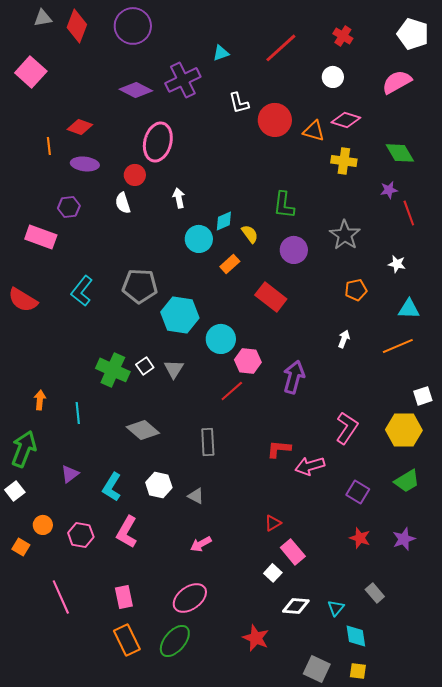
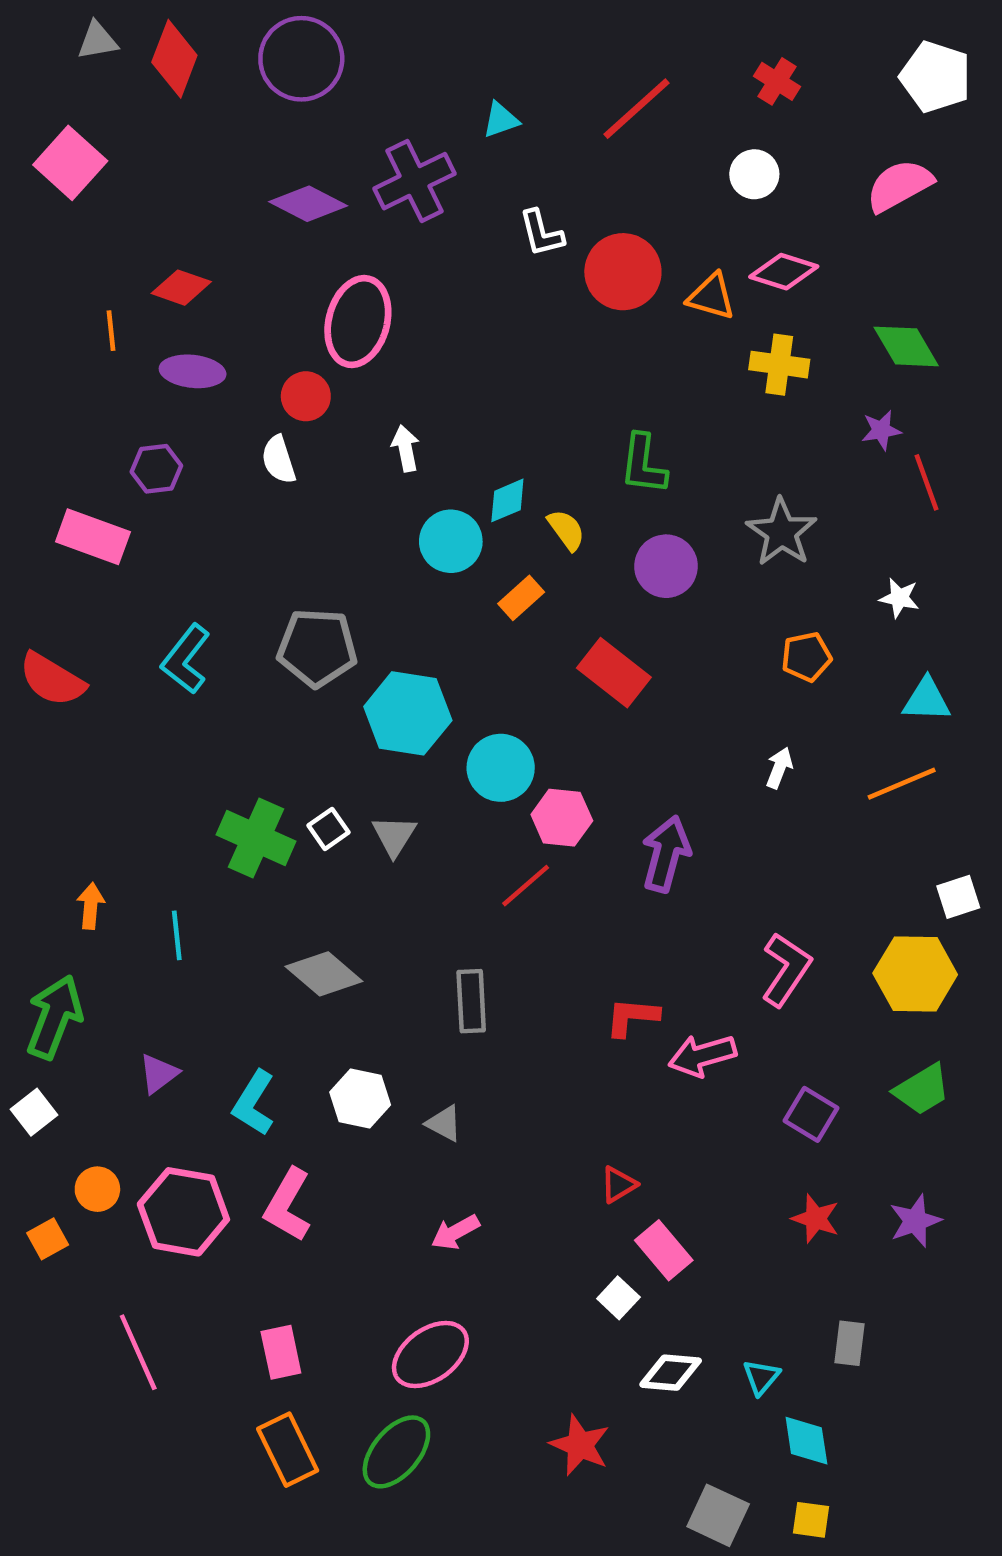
pink hexagon: (81, 535) -> (183, 1212), size x1.5
orange square: (21, 547) -> (48, 1239), turned 30
gray rectangle: (375, 593) -> (849, 1343), turned 48

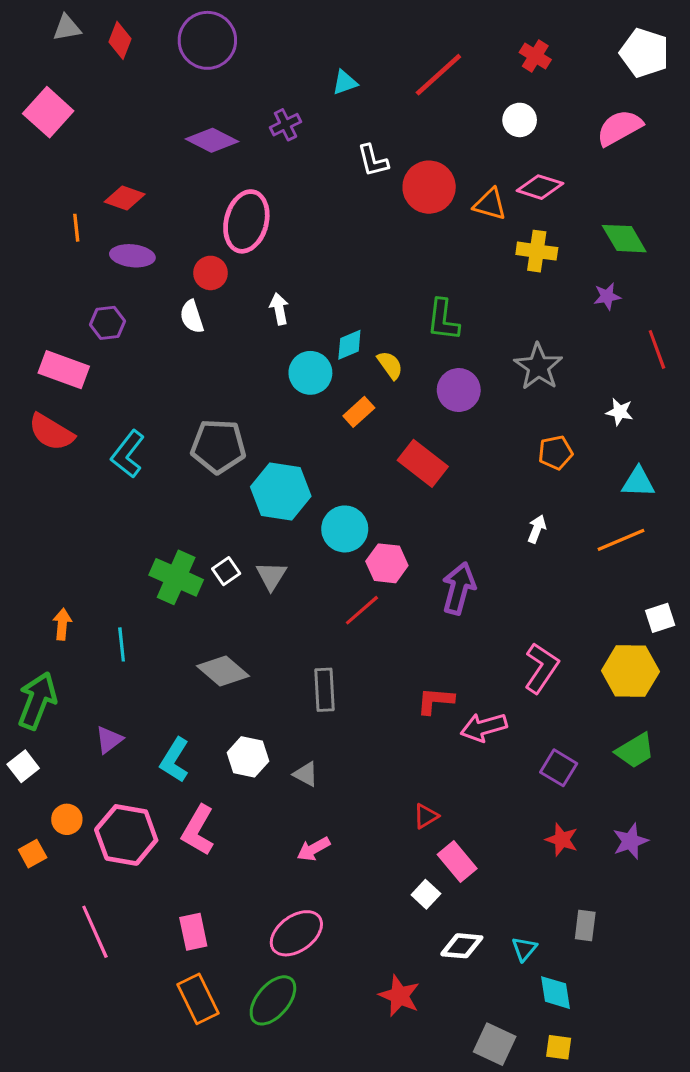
red diamond: (174, 59) -> (120, 40), size x0.7
purple cross: (415, 181) -> (285, 125), size x0.6
red line: (927, 482) -> (657, 349), moved
red semicircle: (52, 679) -> (51, 432), moved

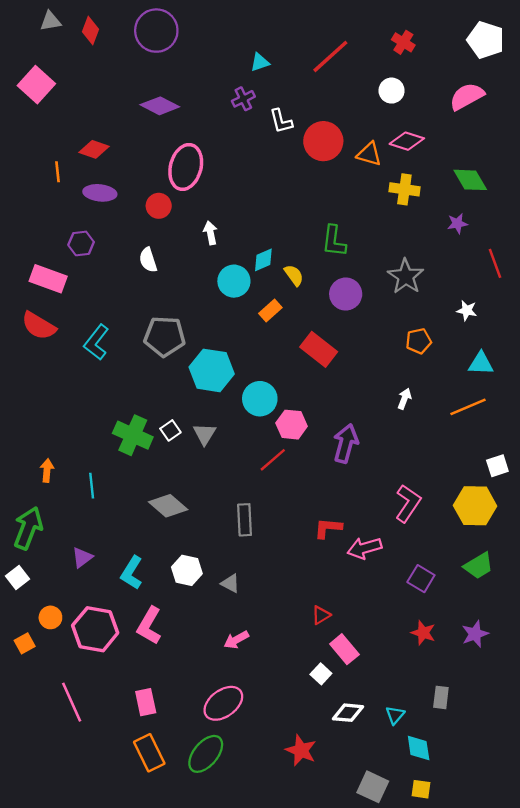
purple cross: (285, 125) -> (243, 99), moved
white semicircle: (192, 317) -> (148, 260), moved

